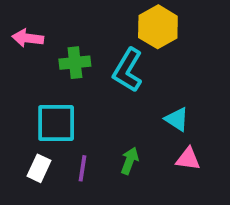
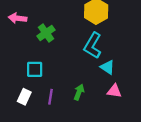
green cross: (75, 63) -> (46, 33), turned -30
cyan L-shape: (128, 70) -> (93, 46), moved
cyan square: (56, 123) -> (35, 69), size x0.7

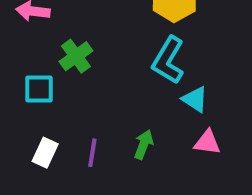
green cross: (46, 33) -> (76, 56), moved
cyan square: (35, 69) -> (39, 89), moved

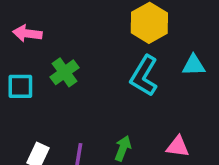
cyan square: (39, 89) -> (20, 86), moved
cyan triangle: (195, 99) -> (194, 65), moved, turned -35

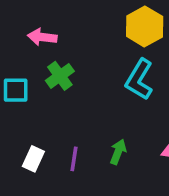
pink arrow: (27, 33) -> (42, 37), moved

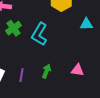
cyan L-shape: (139, 79) -> (39, 34), moved

